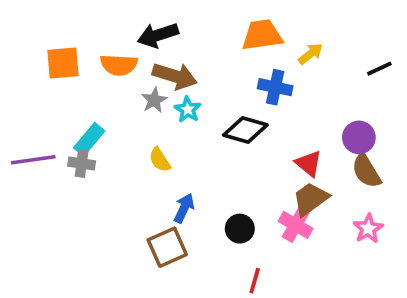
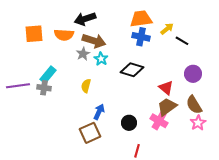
black line: (379, 69) -> (182, 41), moved, turned 56
blue cross: (275, 87) -> (141, 37), moved
yellow semicircle: (160, 160) -> (86, 86), turned 48
brown semicircle: (366, 171) -> (194, 105), moved

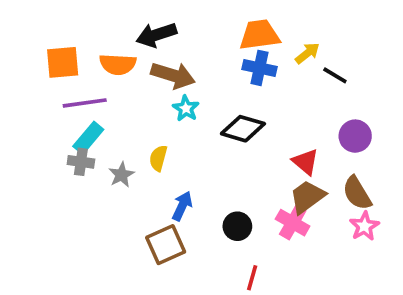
gray star: (83, 54) -> (121, 175), moved
purple line: (18, 86) -> (85, 103), moved

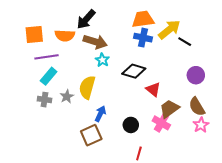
black arrow: (156, 35) -> (86, 19), turned -30
yellow arrow: (307, 53) -> (169, 29), size x1.6
yellow semicircle: (158, 158) -> (87, 87), size x1.6
gray cross: (81, 162) -> (44, 100), moved
red triangle: (305, 162) -> (153, 89), moved

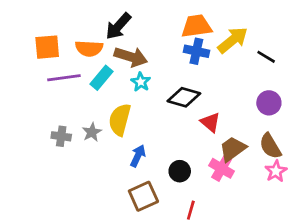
black line: (185, 42) -> (266, 57), moved
cyan rectangle: (49, 76) -> (102, 78), moved
brown square: (91, 135) -> (143, 196), moved

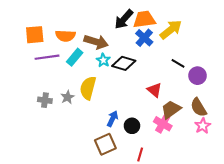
black arrow: (118, 26) -> (124, 19), moved
blue cross: (196, 51) -> (144, 38), turned 30
black line: (266, 57) -> (178, 63), moved
black diamond: (184, 97) -> (124, 63), moved
blue arrow: (138, 156) -> (113, 119), moved

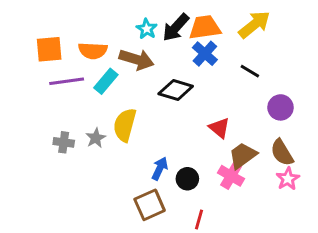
yellow arrow: (171, 30) -> (254, 25), moved
cyan star: (103, 60) -> (147, 29), moved
black line: (178, 63) -> (250, 71), moved

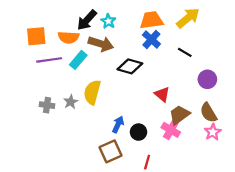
black arrow: (176, 27) -> (87, 20), moved

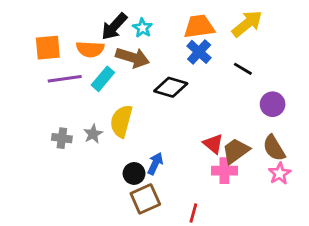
red triangle: (162, 94) -> (213, 144), moved
pink cross: (171, 130) -> (224, 171), turned -30
black circle: (138, 132) -> (134, 173), moved

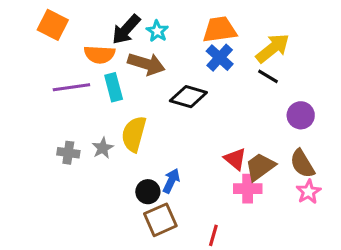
yellow arrow: (247, 24) -> (273, 48), moved
orange square: (48, 48) -> (53, 25), moved, turned 32
cyan rectangle: (103, 79) -> (114, 87), turned -55

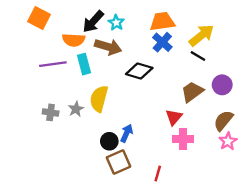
red triangle: (235, 159) -> (174, 117), turned 30
brown semicircle: (302, 164) -> (223, 121), turned 70
brown trapezoid: (260, 167) -> (192, 92), moved

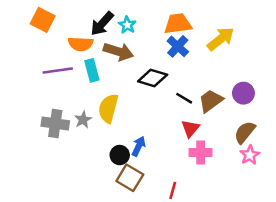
black line: (198, 56) -> (184, 98), moved
gray cross: (51, 112) -> (55, 123), size x1.5
brown square: (119, 162) -> (130, 178), turned -35

